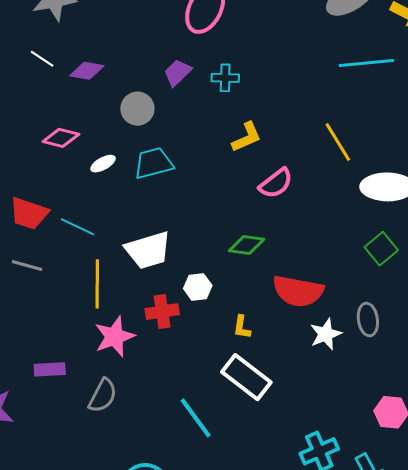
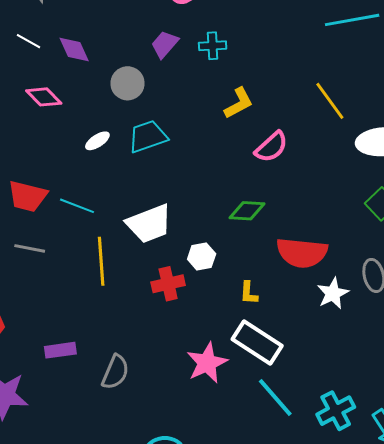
purple diamond: (87, 71) -> (74, 49), turned 60
pink diamond: (61, 138) -> (44, 97), moved, turned 36
pink star: (114, 337) -> (207, 363), moved
cyan line: (196, 418) -> (275, 397), moved

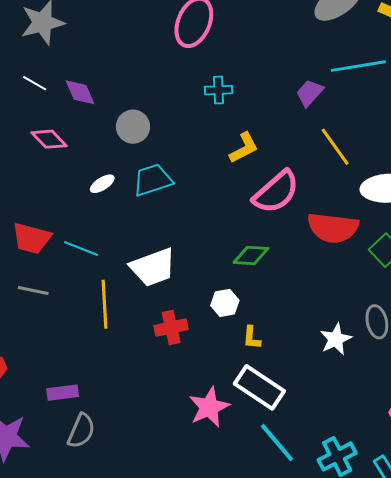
purple trapezoid: (165, 44) -> (310, 93), moved
pink semicircle: (271, 147) -> (276, 192), size x1.4
red semicircle: (302, 253) -> (333, 228), moved
white hexagon: (202, 256) -> (225, 303), moved
gray semicircle: (115, 372) -> (81, 431), moved

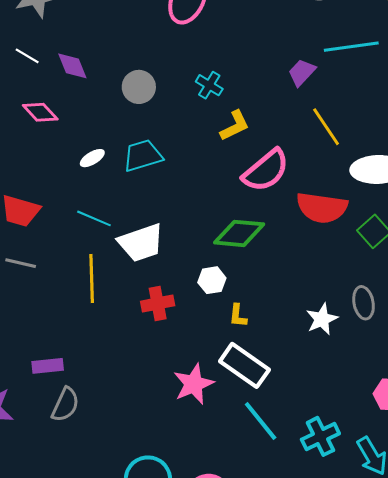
cyan cross: (219, 90) -> (209, 85), moved, turned 32
gray circle: (133, 127) -> (139, 87), moved
cyan line: (81, 249) -> (94, 218), moved
green diamond: (251, 256) -> (239, 233), size x1.4

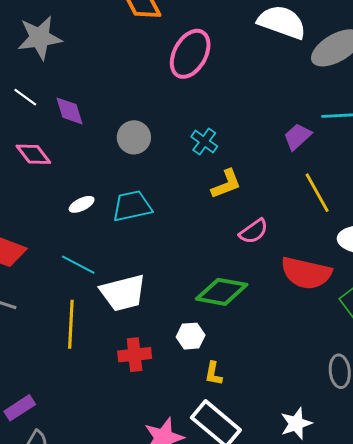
pink semicircle: (266, 171) -> (254, 231), size x0.6
white star: (322, 319) -> (296, 424), moved
purple rectangle: (48, 366) -> (20, 408), turned -32

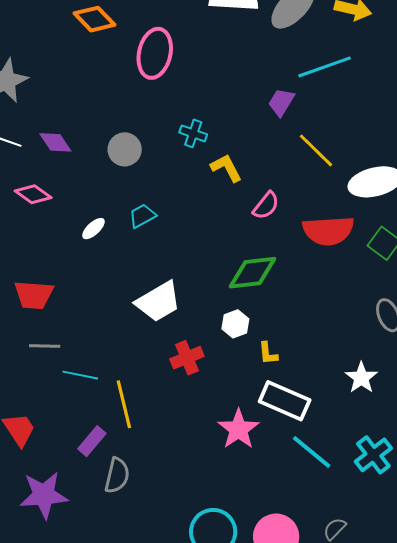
yellow L-shape: (226, 184) -> (226, 168), turned -80
cyan trapezoid: (132, 206) -> (142, 216), size x0.7
cyan line: (78, 265) -> (80, 375), moved
yellow line: (71, 324) -> (124, 404), moved

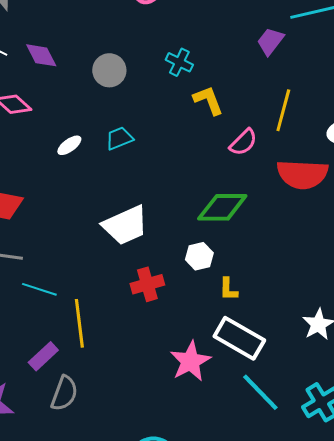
yellow line: (316, 150) -> (283, 110), moved, turned 54

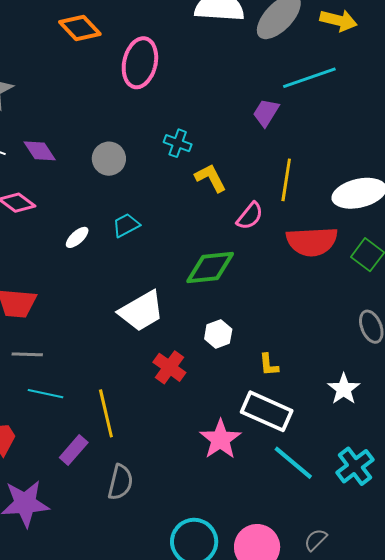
green diamond: (222, 207) -> (210, 267), moved
red cross: (147, 284) -> (169, 367), turned -32
cyan line: (39, 289) -> (46, 394), moved
yellow L-shape: (228, 289) -> (269, 365), moved
gray semicircle: (64, 393) -> (120, 482), moved

